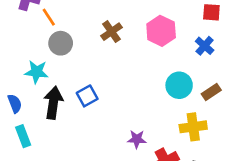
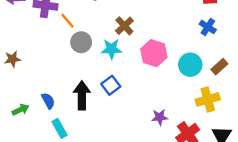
pink hexagon: (161, 31) -> (154, 53), moved
cyan star: (36, 72) -> (111, 49), moved

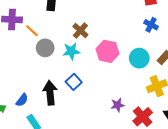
blue semicircle: (48, 101) -> (22, 100), turned 72

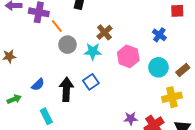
blue cross: (151, 25) -> (159, 35), moved
blue semicircle: (22, 100) -> (38, 85), moved
purple star: (118, 105) -> (131, 118), moved

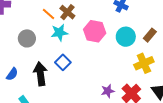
orange line: (57, 26) -> (48, 14), moved
gray circle: (67, 45) -> (27, 38), moved

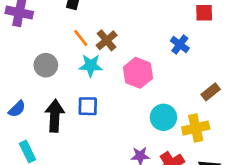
cyan circle: (126, 37) -> (163, 117), moved
blue square: (63, 62) -> (88, 106), turned 35

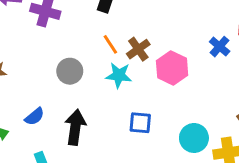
blue cross: (180, 44) -> (220, 47), moved
pink hexagon: (138, 73) -> (172, 68), moved
blue square: (88, 106) -> (140, 123), moved

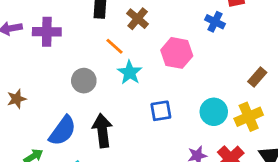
brown cross: (138, 49) -> (138, 19), moved
cyan star: (119, 75) -> (130, 73), turned -30
blue semicircle: (35, 117) -> (63, 131), size x1.6

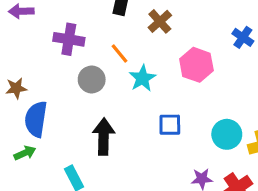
purple cross: (47, 32) -> (69, 39), moved
orange line: (114, 46) -> (120, 54), moved
blue semicircle: (63, 131) -> (36, 119), moved, turned 144

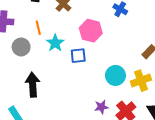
orange line: (120, 54) -> (38, 28), turned 32
blue square: (170, 125) -> (78, 56), moved

